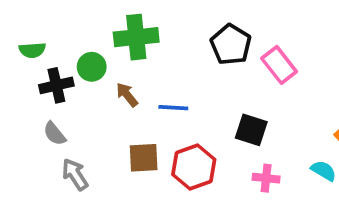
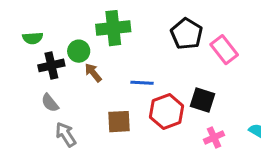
brown arrow: (127, 95) -> (93, 73), moved
red hexagon: (194, 167) -> (167, 112), moved
pink cross: (266, 178) -> (214, 137), turned -30

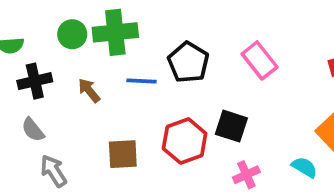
black pentagon: (187, 34) -> (188, 62), moved
green circle: (79, 51) -> (72, 34), moved
blue line: (142, 83) -> (142, 81), moved

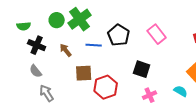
green cross: (115, 32) -> (80, 19), turned -30
black cross: (35, 81) -> (37, 45), turned 36
red hexagon: (185, 141) -> (106, 87), moved
brown square: (123, 154) -> (84, 73), moved

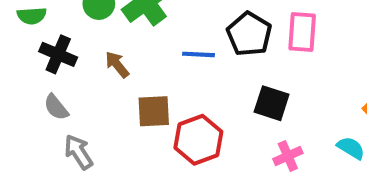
pink rectangle: (157, 34) -> (302, 32), turned 42
black pentagon: (119, 35) -> (249, 34), moved
blue line: (94, 45) -> (198, 54), moved

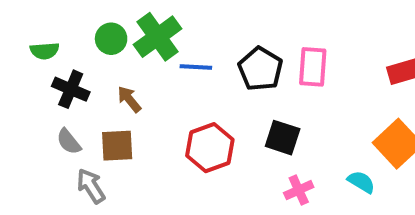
blue line: (198, 54) -> (196, 67), moved
brown square: (154, 111) -> (117, 146), moved
red hexagon: (198, 140) -> (210, 148), moved

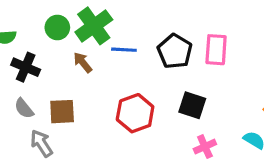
brown arrow: (129, 99) -> (83, 62), moved

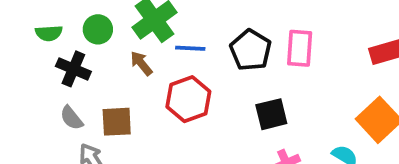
green circle: (57, 27) -> (98, 29), moved
black square: (192, 105) -> (271, 114), turned -32
red hexagon: (135, 113) -> (188, 99), moved

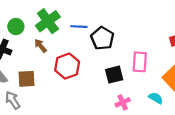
blue line: (190, 48) -> (79, 27), moved
pink rectangle: (300, 48) -> (140, 62), moved

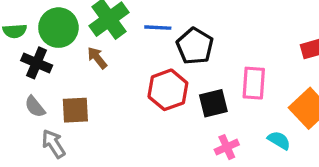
green circle: (16, 27) -> (58, 28), size x1.5
red hexagon: (67, 66) -> (168, 90), moved

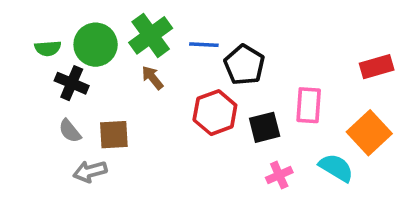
brown arrow: (97, 58) -> (152, 78), moved
cyan semicircle: (279, 140) -> (336, 168), size x1.4
gray arrow: (53, 144) -> (90, 171), turned -72

